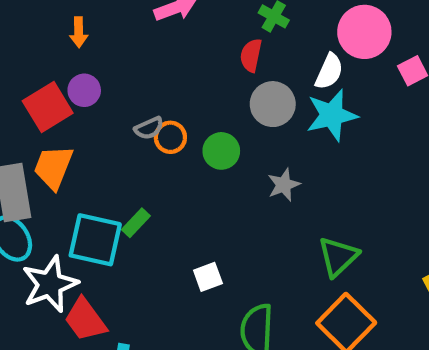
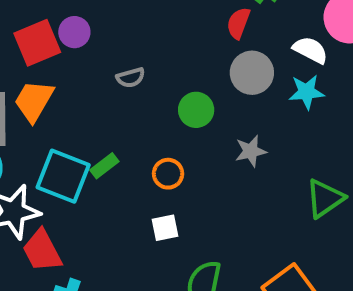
white semicircle: (329, 72) -> (310, 50), turned -96
cyan star: (332, 115) -> (307, 92), size x0.7
orange circle: (170, 137) -> (168, 174), moved
green triangle: (338, 257) -> (325, 198), moved

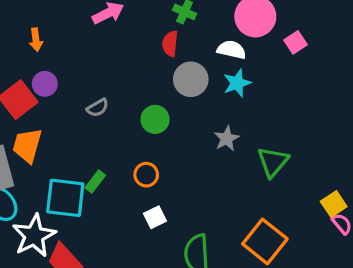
gray star: (251, 151) -> (227, 139), moved

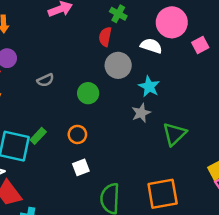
cyan star: (237, 83) -> (149, 87), moved, turned -30
orange square: (265, 241) -> (163, 194), turned 36

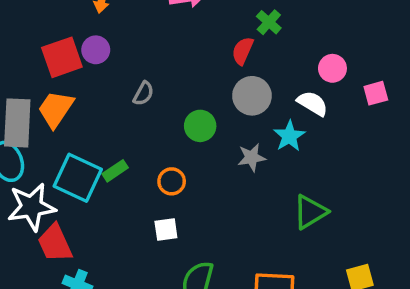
pink circle: (172, 22) -> (332, 68), moved, size x0.6
white semicircle: (151, 46) -> (313, 103), moved
gray semicircle: (45, 80) -> (143, 94), turned -49
gray star: (141, 113) -> (252, 157), moved

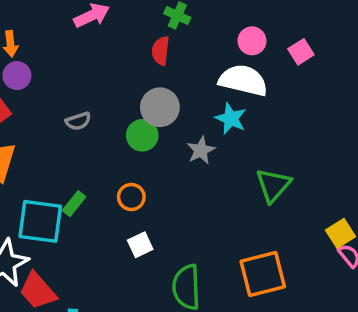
purple circle: (96, 50) -> (17, 76), moved
gray semicircle: (143, 94) -> (78, 121), turned 60
gray circle: (252, 96) -> (160, 107), moved
white semicircle: (313, 103) -> (243, 80), size x1.5

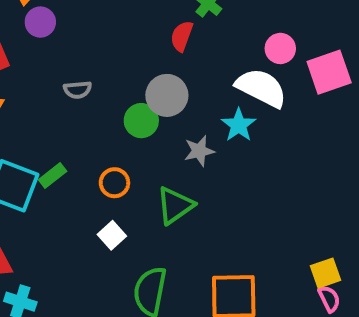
pink square: (301, 52) -> (329, 72), size x1.6
purple circle: (17, 76) -> (40, 22), moved
green triangle: (273, 185) -> (175, 205), moved
white square: (140, 245) -> (112, 235), turned -30

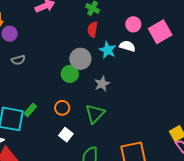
red semicircle: (182, 36) -> (93, 29), moved
white semicircle: (261, 88) -> (127, 46), size x0.6
gray semicircle: (78, 90) -> (18, 60), moved
cyan star: (239, 125) -> (108, 50), moved

